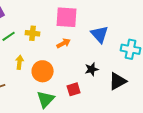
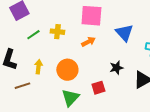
yellow arrow: (20, 62) -> (38, 67), moved

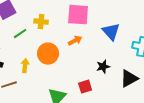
yellow cross: (57, 32) -> (41, 22), moved
orange circle: (67, 70) -> (48, 54), moved

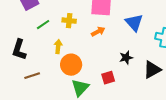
yellow cross: (41, 22) -> (69, 21), moved
orange circle: (48, 54) -> (71, 65), moved
yellow arrow: (25, 66) -> (58, 47), moved

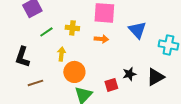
orange arrow: (98, 32) -> (101, 39), turned 32
black star: (126, 58) -> (129, 74), moved

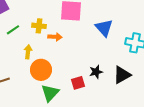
orange arrow: (101, 39) -> (55, 37), moved

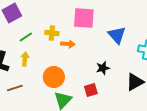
yellow arrow: (28, 52) -> (25, 59), moved
black star: (96, 72) -> (103, 68), moved

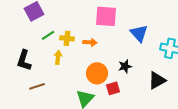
yellow cross: (52, 33) -> (67, 38), moved
yellow arrow: (25, 59) -> (58, 57), moved
orange circle: (54, 77) -> (97, 73), moved

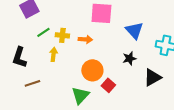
black star: (125, 66) -> (129, 58), moved
red square: (113, 88) -> (108, 85), turned -32

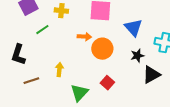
yellow cross: (62, 35) -> (61, 11), moved
yellow arrow: (53, 54) -> (59, 70), moved
black star: (129, 58) -> (137, 56), moved
orange circle: (92, 70) -> (102, 49), moved

